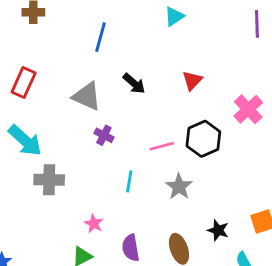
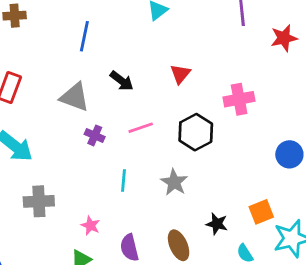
pink cross: (248, 109) -> (239, 99), turned 36
pink line: (162, 146) -> (141, 128), moved
gray cross: (49, 180) -> (39, 201), moved

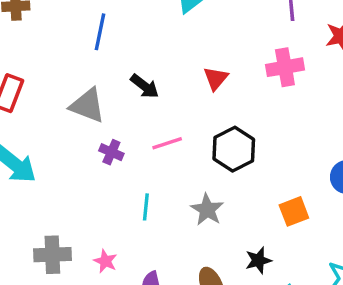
pink cross: (239, 99) -> (285, 67), moved
gray cross: (39, 201) -> (52, 255), moved
orange square: (261, 212) -> (294, 211), moved
black star: (217, 224) -> (258, 260), turned -30

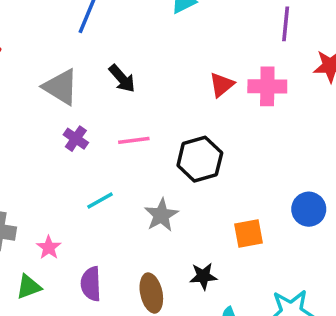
red triangle: (216, 78) -> (222, 85), moved
cyan line: (146, 207) -> (100, 201), turned 44

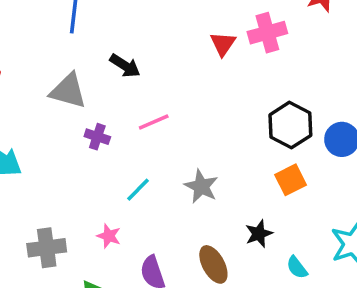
black hexagon: (200, 159) -> (290, 125), moved
pink star: (49, 247) -> (109, 236), moved

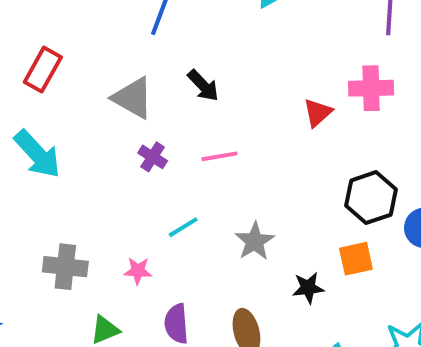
red triangle: (223, 44) -> (318, 113), moved
black star: (259, 234) -> (308, 288), moved
pink star: (109, 236) -> (138, 271), turned -30

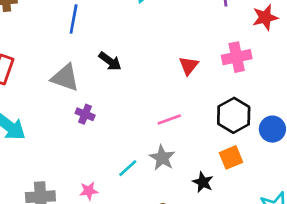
pink cross: (371, 88) -> (237, 57), moved
pink line: (220, 156) -> (169, 120), moved
cyan line: (183, 227) -> (128, 168), moved
black star: (308, 288) -> (203, 182), turned -30

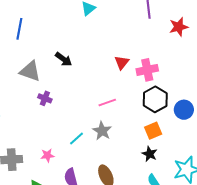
blue line: (74, 19) -> (19, 29), moved
pink cross: (237, 57) -> (147, 70), moved
black star: (203, 182) -> (150, 154), moved

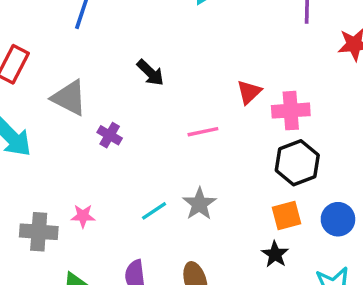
gray triangle: (30, 71) -> (69, 98), moved
pink line: (107, 102) -> (203, 132), moved
blue circle: (184, 110) -> (338, 219), moved
pink star: (47, 155) -> (83, 216), moved

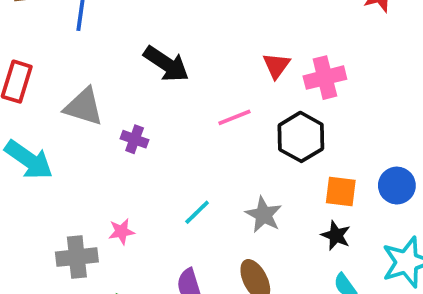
black arrow: (150, 73) -> (166, 64), size x1.4
black hexagon: (297, 163) -> (301, 137), moved
gray star: (199, 204) -> (264, 215), moved
orange square: (287, 215) -> (341, 191), turned 32

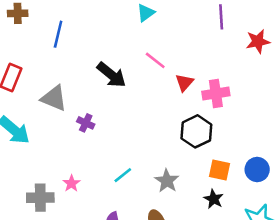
pink line: (234, 117) -> (155, 60), moved, turned 55
pink star: (121, 231) -> (71, 183), turned -30

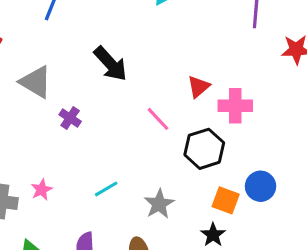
pink line: (155, 60) -> (158, 119), moved
blue circle: (257, 170) -> (261, 186), moved

